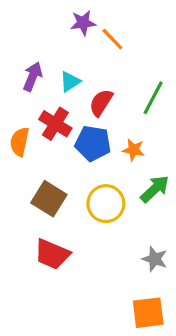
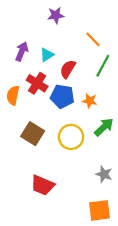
orange line: (112, 39) -> (93, 39), moved
red trapezoid: (52, 254) -> (43, 185), moved

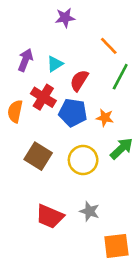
gray star: (104, 174) -> (89, 211), moved

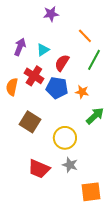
yellow circle: (83, 160) -> (65, 138), moved

